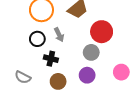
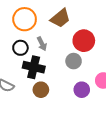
black cross: (51, 59) -> (34, 67), size x1.5
purple circle: (87, 75) -> (82, 90), moved

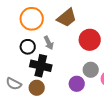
gray circle: (74, 61) -> (91, 70), moved
brown circle: (41, 90) -> (37, 88), moved
purple circle: (82, 90) -> (77, 84), moved

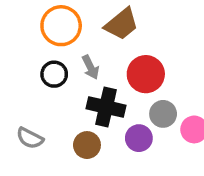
red circle: (90, 40) -> (146, 74), moved
black cross: (41, 66) -> (106, 107), moved
brown circle: (37, 88) -> (87, 145), moved

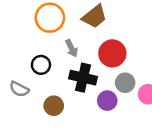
black circle: (54, 74) -> (41, 65), moved
gray semicircle: (30, 138) -> (19, 89), moved
brown circle: (87, 145) -> (54, 106), moved

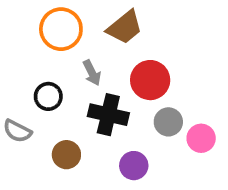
purple circle: (107, 101) -> (134, 166), moved

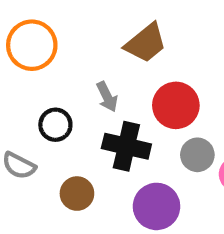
orange circle: (61, 29) -> (32, 45), moved
purple circle: (134, 166) -> (157, 206), size x1.4

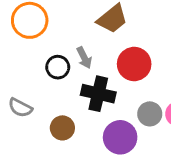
black circle: (55, 125) -> (58, 67), moved
gray circle: (197, 155) -> (150, 114), moved

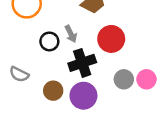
black cross: (98, 94) -> (82, 63), turned -32
purple circle: (120, 137) -> (83, 96), moved

